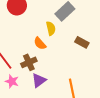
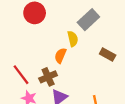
orange semicircle: (40, 43) -> (60, 56), turned 64

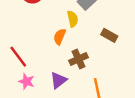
brown cross: (48, 77) -> (79, 59), moved

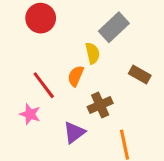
red line: (18, 57) -> (44, 85), moved
pink star: (27, 81) -> (30, 114), moved

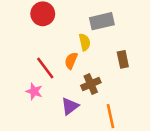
gray rectangle: (114, 27) -> (102, 21), turned 30
brown rectangle: (140, 75) -> (123, 59), turned 49

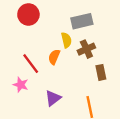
brown rectangle: (123, 59) -> (101, 72), moved
brown cross: (91, 84) -> (86, 49), moved

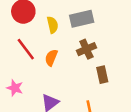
yellow semicircle: (66, 40) -> (52, 25), moved
red line: (31, 64) -> (26, 49), moved

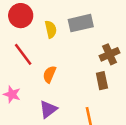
brown cross: (86, 49) -> (109, 54), moved
orange semicircle: (51, 58) -> (49, 74), moved

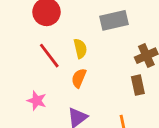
yellow semicircle: (51, 29) -> (80, 49), moved

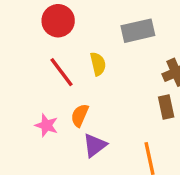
orange semicircle: (79, 78) -> (80, 115), moved

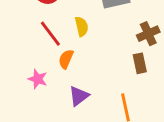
orange semicircle: (80, 115) -> (66, 59), moved

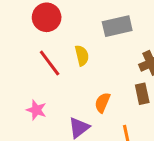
orange semicircle: (66, 59) -> (102, 103), moved

